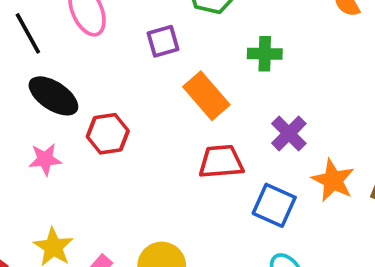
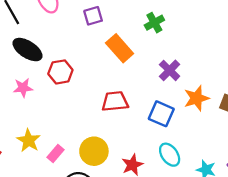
green cross: (265, 54) -> (154, 23), turned -30
red trapezoid: (221, 162) -> (115, 101), moved
orange star: (333, 180) -> (196, 98), turned 30

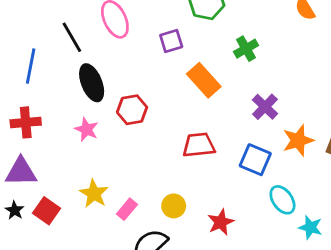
black ellipse: (28, 50) -> (92, 83), turned 36
pink star: (23, 88) -> (87, 129), turned 30
yellow circle: (94, 151) -> (174, 206), size x0.7
cyan ellipse: (170, 155) -> (282, 200), moved

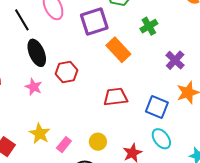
purple square: (171, 41) -> (94, 22), size x1.6
purple cross: (265, 107) -> (175, 60), moved
cyan ellipse: (282, 200) -> (161, 139), moved

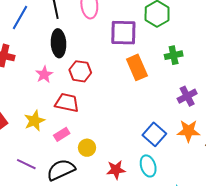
red trapezoid: (116, 97) -> (67, 103), moved
pink rectangle: (64, 145) -> (62, 134), moved

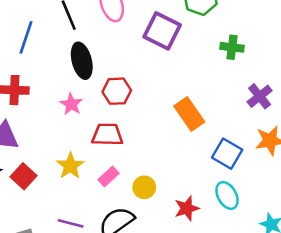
purple square: (123, 33) -> (162, 31), turned 36
green cross: (174, 55) -> (232, 47), turned 30
orange rectangle: (137, 67) -> (189, 114), moved

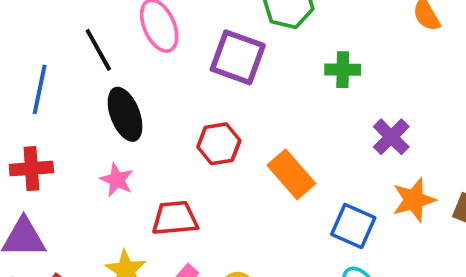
red hexagon: (117, 91) -> (219, 144), moved

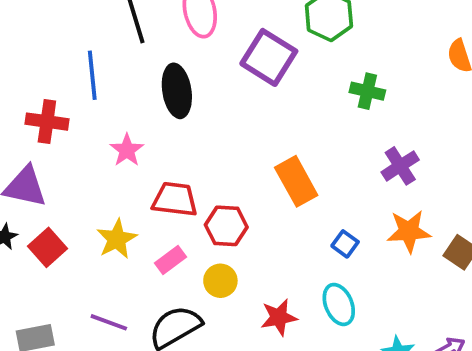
blue line: (40, 89) -> (92, 75), moved, turned -30
black ellipse: (125, 114) -> (177, 91), moved
red hexagon: (219, 144) -> (226, 226), moved
blue square: (353, 226) -> (345, 244), size x0.6

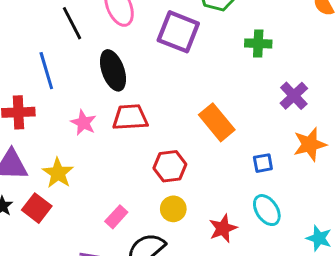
red trapezoid: (175, 199) -> (130, 117), moved
yellow star: (117, 239) -> (58, 173), moved
blue square: (345, 244) -> (263, 163), turned -36
pink rectangle: (170, 260) -> (116, 217), moved

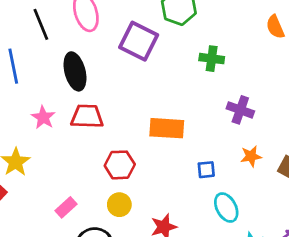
purple cross: (294, 96) -> (240, 110), turned -32
orange rectangle: (217, 122) -> (167, 128), turned -52
orange star: (310, 144) -> (251, 156), size x0.7
cyan ellipse: (267, 210) -> (226, 208), moved

